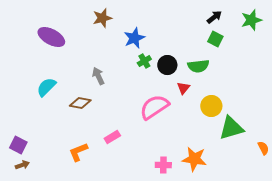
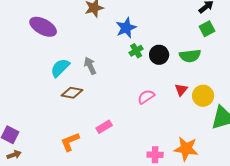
green square: (215, 39) -> (207, 29), turned 35
cyan semicircle: (46, 87) -> (60, 68), moved
red triangle: (183, 88) -> (181, 90), moved
pink semicircle: (154, 107) -> (146, 97), size x0.6

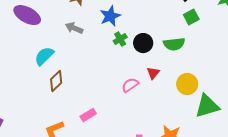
gray arrow: (90, 66) -> (74, 28), moved, turned -42
red triangle: (181, 90) -> (153, 73), moved
brown diamond: (72, 93) -> (56, 81), turned -55

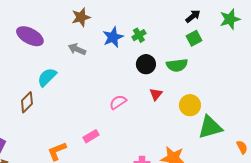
green cross: (120, 39) -> (139, 35), moved
brown diamond: (56, 81) -> (27, 102), moved
pink semicircle: (130, 85) -> (118, 102), moved

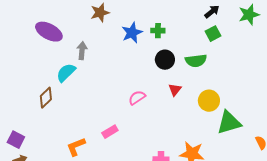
green cross: (139, 35) -> (158, 31), turned 32
gray arrow: (77, 49) -> (82, 51), moved, turned 72

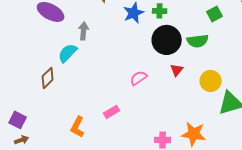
black circle: (165, 60) -> (167, 40), size x1.5
orange L-shape: (76, 147) -> (78, 127), turned -40

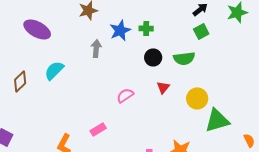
gray arrow: (84, 31) -> (96, 48), moved
black circle: (167, 40) -> (153, 57), size x0.6
brown diamond: (48, 78) -> (20, 81), moved

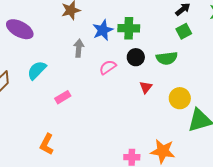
green cross: (146, 28) -> (129, 28), size x1.5
pink semicircle: (125, 95) -> (108, 67), moved
pink rectangle: (98, 129) -> (63, 97), moved

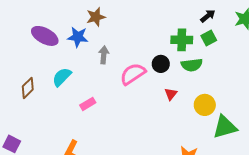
green cross: (129, 28) -> (182, 40), moved
blue star: (103, 30) -> (78, 37), moved, turned 30
pink semicircle: (108, 67) -> (133, 74), size x1.5

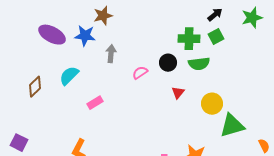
pink semicircle: (133, 74) -> (140, 73), size x0.6

